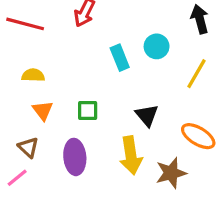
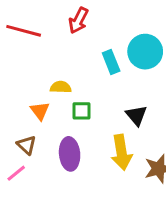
cyan circle: (157, 46) -> (145, 52), size x1.5
yellow semicircle: (33, 75) -> (61, 87), moved

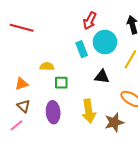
red arrow: (78, 20) -> (90, 21), moved
orange triangle: (40, 111) -> (22, 84), moved, turned 48
black triangle: (136, 115) -> (102, 77), moved, turned -42

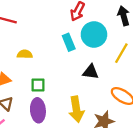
yellow semicircle: (47, 66) -> (25, 54), moved
green square: (61, 83) -> (38, 85), moved

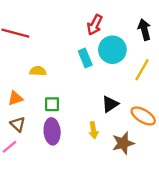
black triangle: (91, 72) -> (110, 104), moved, turned -42
yellow arrow: (76, 109) -> (93, 130), size x0.6

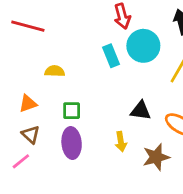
red arrow: (95, 25) -> (122, 16), turned -42
black triangle: (110, 104) -> (141, 111), turned 42

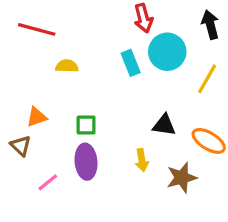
yellow semicircle: (55, 71) -> (67, 66), moved
brown triangle: (31, 135) -> (21, 146), moved
pink line: (21, 161) -> (48, 182), moved

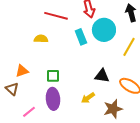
red line: (37, 29) -> (56, 16), moved
yellow arrow: (142, 160) -> (88, 98), turned 64

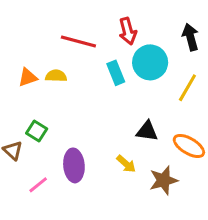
orange triangle: (22, 71) -> (28, 77), moved
green square: (53, 76) -> (37, 131), moved, turned 32
yellow arrow: (88, 98) -> (126, 164), turned -104

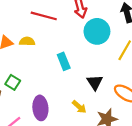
cyan rectangle: (116, 73) -> (64, 61), moved
black triangle: (147, 131) -> (95, 82), turned 49

